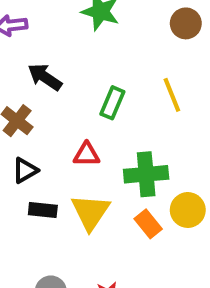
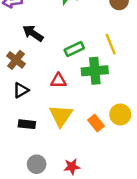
green rectangle: (112, 103) -> (74, 49), turned 42
green cross: (146, 174) -> (95, 71), moved
black rectangle: (43, 210) -> (27, 124), moved

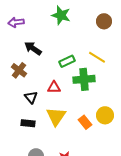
yellow line: (111, 44) -> (97, 57), turned -36
black triangle: (21, 90) -> (31, 97), moved, turned -40

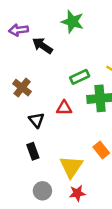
black arrow: (33, 48) -> (42, 46), moved
yellow triangle: (56, 116) -> (71, 167), moved
black rectangle: (28, 123) -> (33, 151), turned 64

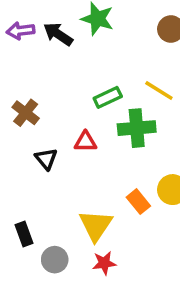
black arrow: (42, 46) -> (58, 34), moved
black rectangle: (33, 151) -> (24, 234), moved

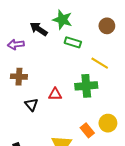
purple arrow: (21, 31) -> (16, 44), moved
green rectangle: (108, 97) -> (73, 42), moved, turned 42
brown cross: (26, 113) -> (19, 77), turned -35

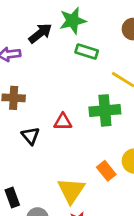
green star: (62, 20) -> (73, 21), turned -30
black arrow: (39, 29) -> (40, 33), turned 108

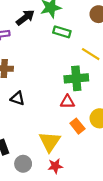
red triangle: (63, 122) -> (67, 102), moved
black triangle: (30, 136) -> (18, 98), turned -32

